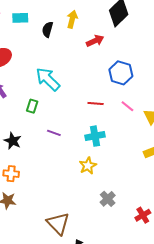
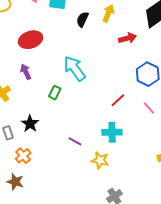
red line: (96, 104) -> (118, 100), turned -56
purple line: (54, 133) -> (75, 141), moved
yellow star: (88, 166) -> (100, 160), turned 30
orange cross: (11, 174) -> (23, 156), turned 35

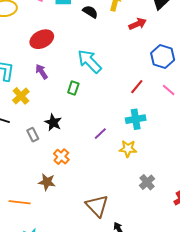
black semicircle: (82, 19) -> (90, 12), turned 105
purple line: (75, 141) -> (100, 134), turned -64
orange cross: (23, 156) -> (61, 157), moved

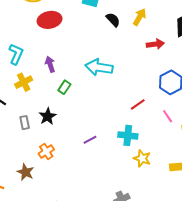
red ellipse: (42, 39) -> (50, 20), moved
cyan arrow: (90, 61) -> (99, 67), turned -52
green rectangle: (73, 88) -> (64, 87), moved
yellow star: (128, 149) -> (142, 158), moved

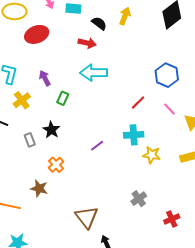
red arrow: (155, 44) -> (87, 43), moved, turned 30

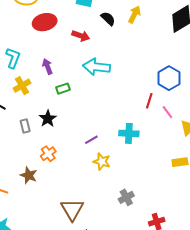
red arrow: (87, 43) -> (81, 36), moved
green rectangle: (63, 98) -> (63, 89), turned 40
red line: (138, 103) -> (149, 101), moved, turned -35
yellow star: (152, 155) -> (102, 162), moved

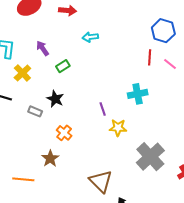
cyan arrow: (97, 67) -> (90, 37), size x0.6
gray rectangle: (25, 126) -> (35, 111), turned -40
purple line: (91, 140) -> (103, 109), turned -64
brown star: (29, 175) -> (50, 159), turned 30
gray cross: (126, 197) -> (150, 157), size x1.8

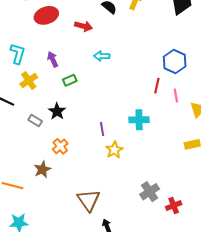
pink line: (170, 64) -> (176, 96), turned 32
yellow star: (118, 128) -> (114, 150), turned 30
gray cross: (150, 157) -> (150, 192), moved, size x0.7

